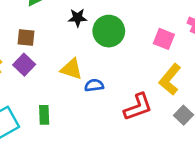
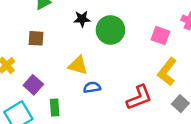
purple square: (24, 65) -> (33, 85), moved
blue semicircle: (94, 85) -> (92, 87), moved

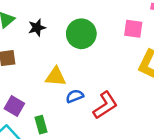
black star: (82, 19) -> (37, 28), moved
red L-shape: (139, 98) -> (105, 105), moved

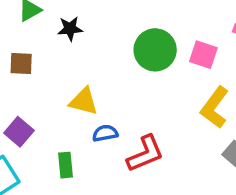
green circle: (81, 34) -> (155, 50), moved
green rectangle: (41, 125) -> (65, 165), moved

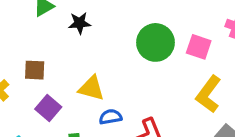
brown square: (21, 64) -> (35, 70), moved
purple square: (19, 132) -> (48, 108), moved

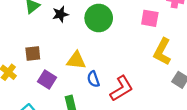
green circle: (156, 42) -> (99, 18), moved
blue semicircle: (110, 117) -> (93, 79), turned -91

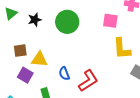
yellow L-shape: (162, 52) -> (122, 49), turned -30
brown square: (33, 53) -> (20, 51), moved
yellow triangle: (76, 60) -> (39, 59), moved

